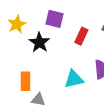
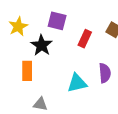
orange rectangle: (25, 81) -> (27, 71), moved

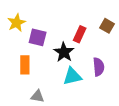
purple square: (57, 21) -> (38, 37), moved
black star: (41, 45) -> (64, 52), moved

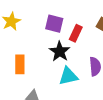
purple square: (38, 37) -> (54, 24), moved

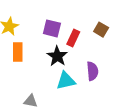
orange rectangle: (20, 64) -> (18, 52), moved

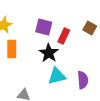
purple semicircle: (92, 71) -> (83, 80), moved

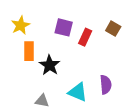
black star: (49, 53) -> (50, 65), moved
cyan triangle: (57, 76) -> (78, 92), moved, turned 36

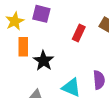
purple square: (64, 27) -> (41, 14), moved

